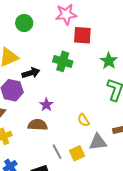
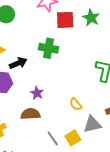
green star: (109, 61) -> (91, 18), moved

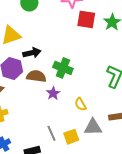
green cross: (49, 48) -> (63, 68), moved
purple star: (37, 93) -> (53, 93), moved
brown semicircle: (30, 114) -> (36, 76), moved

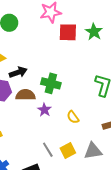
gray triangle: (93, 127) -> (93, 151), moved

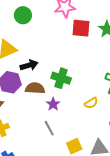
yellow semicircle: (73, 117) -> (91, 103), moved, turned -88
gray line: (48, 150) -> (49, 128), moved

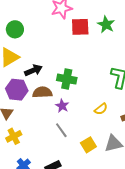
green circle: (23, 15) -> (15, 29), moved
yellow semicircle: (91, 103) -> (101, 109), moved

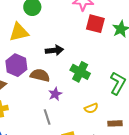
black arrow: (33, 70) -> (54, 50), moved
green cross: (67, 79) -> (80, 72), moved

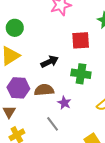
red square: (95, 24) -> (81, 40), moved
gray line: (47, 117) -> (53, 124), moved

